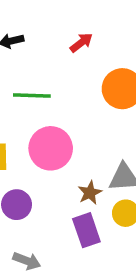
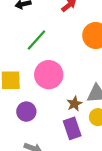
green line: (32, 95) -> (36, 40), turned -50

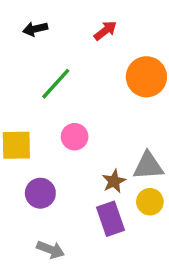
pink circle: (49, 75) -> (75, 137), size x0.6

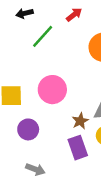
green line: (56, 84) -> (43, 36), moved
pink circle: (75, 137) -> (52, 90), size x1.5

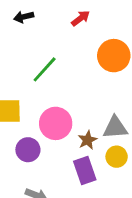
green line: (43, 36) -> (45, 69), moved
pink circle: (52, 90) -> (56, 123), moved

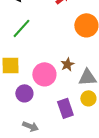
green line: (45, 69) -> (21, 28), moved
brown star: (87, 140) -> (67, 64), moved

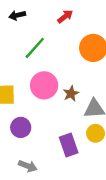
green line: (21, 28) -> (35, 48), moved
pink circle: (44, 74) -> (44, 85), moved

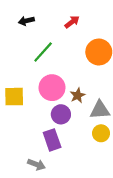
purple circle: (21, 127) -> (61, 114), moved
purple rectangle: (69, 145) -> (52, 140), moved

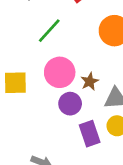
purple rectangle: (52, 140) -> (90, 134), moved

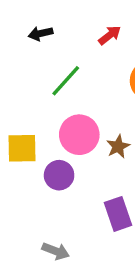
purple circle: (70, 104) -> (59, 175), moved

